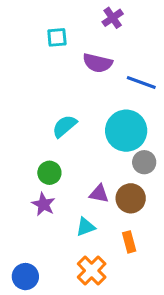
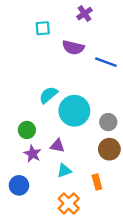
cyan circle: (126, 131) -> (74, 111), moved
green circle: (49, 173) -> (27, 130), moved
purple triangle: (99, 194) -> (57, 146), moved
brown circle: (131, 198) -> (109, 149), moved
blue circle: (25, 277) -> (19, 185), moved

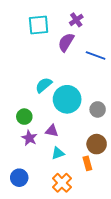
purple cross: (85, 14) -> (76, 20), moved
cyan square: (43, 28) -> (39, 25), size x1.5
purple semicircle: (73, 47) -> (66, 42), turned 108
brown circle: (109, 149) -> (97, 144), moved
blue circle: (19, 185) -> (19, 178), moved

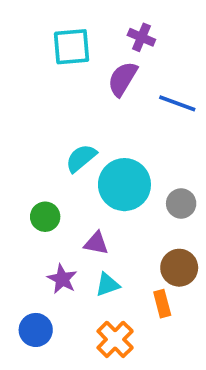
purple cross: (76, 20) -> (141, 37), turned -32
purple star: (29, 138) -> (62, 279), moved

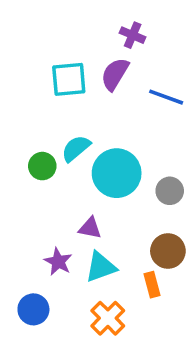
cyan square: (72, 47) -> (69, 79), moved
green circle: (45, 217) -> (42, 166), moved
cyan triangle: (107, 285) -> (101, 267), size x1.4

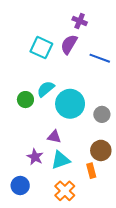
cyan square: (69, 79) -> (41, 48), turned 30

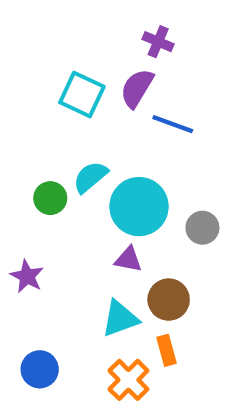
blue line: (100, 58) -> (173, 124), moved
purple triangle: (54, 137) -> (128, 259), moved
brown circle: (101, 150) -> (169, 300), moved
purple star: (35, 157) -> (27, 276), moved
orange rectangle: (91, 171) -> (166, 350), moved

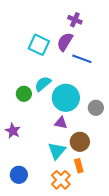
cyan triangle: (120, 319) -> (57, 151), turned -30

